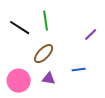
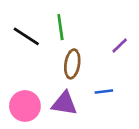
brown ellipse: (44, 54) -> (72, 64), moved, turned -35
purple triangle: (49, 79) -> (64, 103), size x1.5

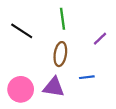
green line: (60, 27) -> (63, 19), moved

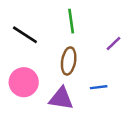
pink circle: (21, 89) -> (24, 82), moved

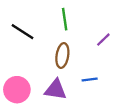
pink circle: (24, 82) -> (17, 90), moved

